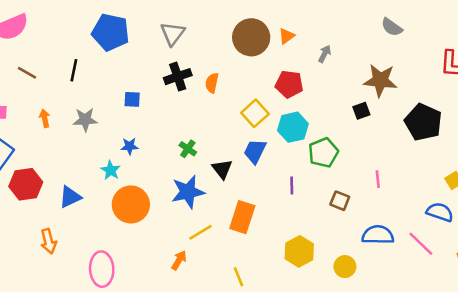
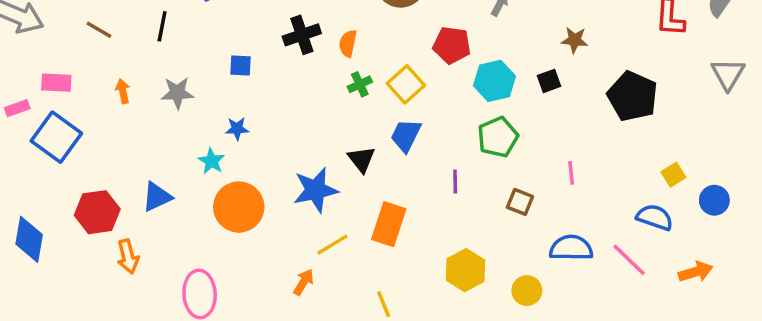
brown star: (380, 80) -> (575, 40), size x0.6
cyan hexagon: (293, 127) -> (494, 81), moved
green cross: (188, 149) -> (360, 84), moved, turned 30
red hexagon: (26, 184) -> (97, 212), moved

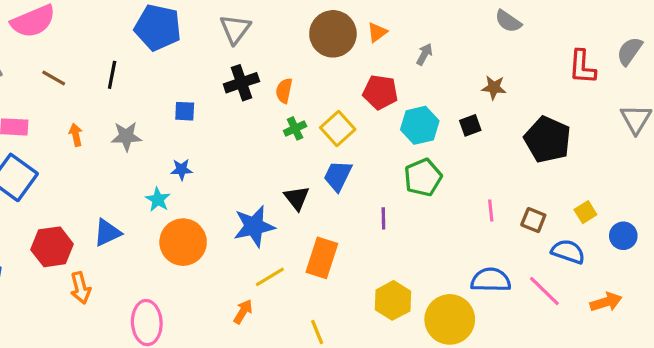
brown square: (520, 202) -> (533, 220), moved
yellow circle: (527, 291) -> (450, 319), size x1.8

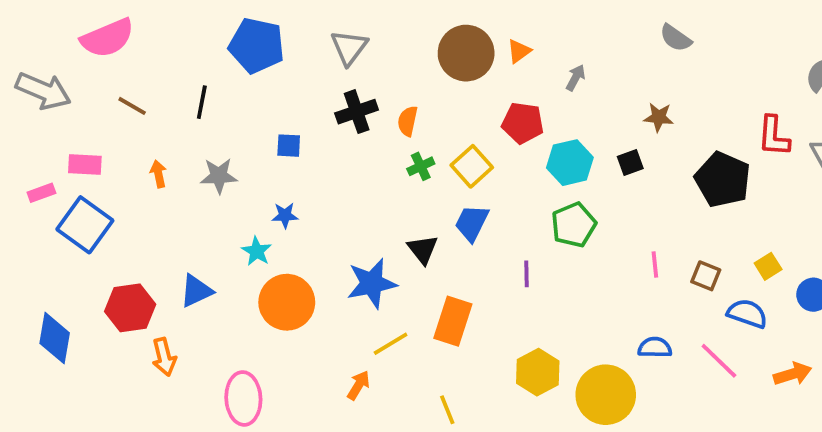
red L-shape: (582, 67) -> (774, 136), moved
blue semicircle: (491, 280) -> (655, 348), size x0.7

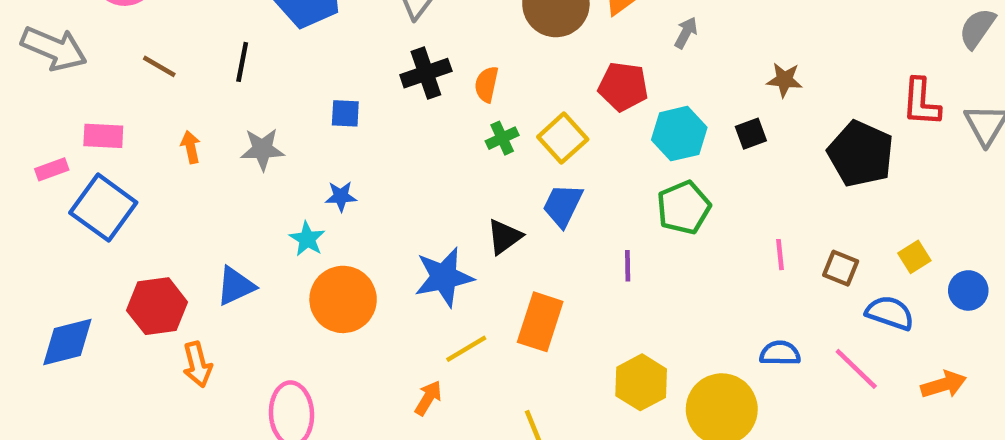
black triangle: (423, 249) -> (504, 237), turned 32
blue diamond: (55, 338) -> (67, 342), turned 66

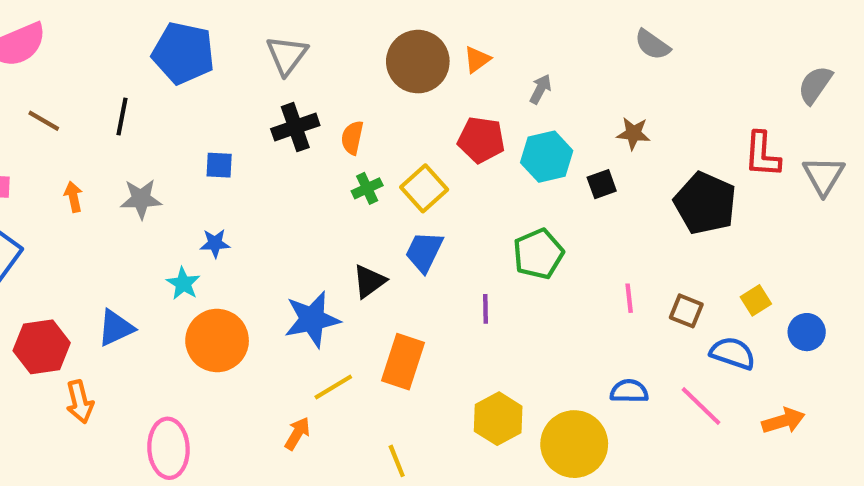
cyan hexagon: (679, 134) -> (547, 157), moved

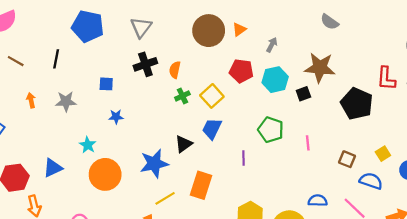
brown star: (633, 133) -> (320, 68), size x1.8
blue star: (215, 243) -> (116, 117), moved
green pentagon: (538, 254) -> (271, 130), turned -30
pink line: (629, 298) -> (308, 143), moved

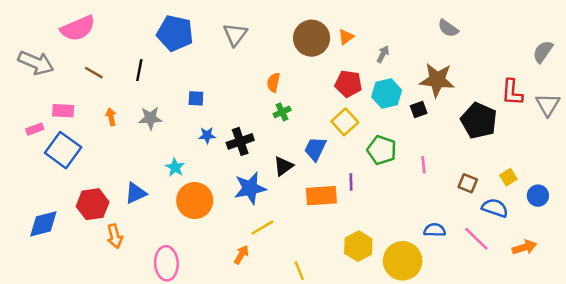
black cross: (145, 64) -> (240, 141), moved
yellow square: (212, 96) -> (345, 122), moved
orange rectangle: (201, 185) -> (321, 196), moved, turned 68

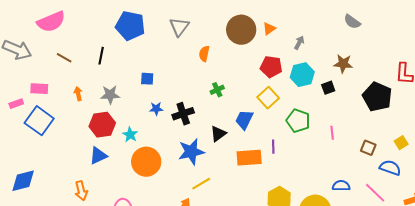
brown star: (437, 80) -> (343, 64), size x0.7
orange semicircle: (273, 82) -> (204, 54), moved
red hexagon: (93, 204) -> (102, 125), moved

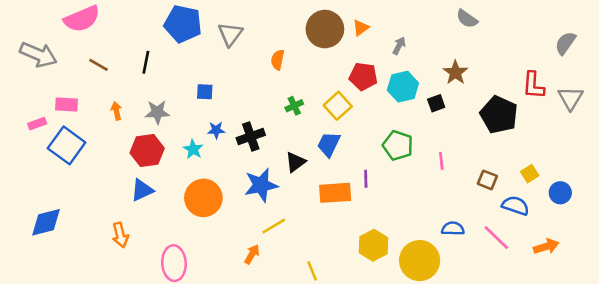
gray triangle: (179, 27) -> (230, 34), moved
brown star: (343, 64) -> (455, 73), turned 30
yellow square: (268, 98) -> (338, 106), moved
cyan star: (130, 135) -> (193, 149), moved

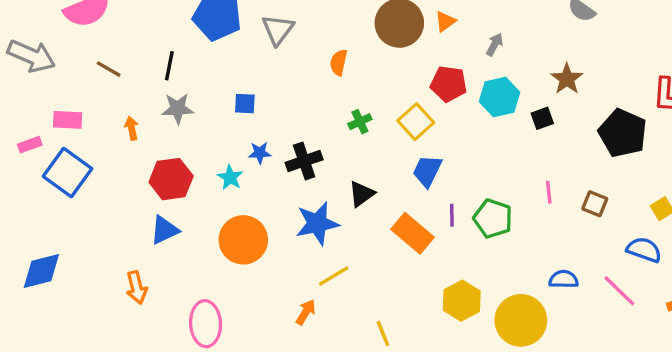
gray star: (157, 112) -> (178, 108), moved
blue trapezoid: (329, 144) -> (427, 171), moved
green pentagon: (398, 145) -> (493, 219), moved
brown square: (487, 180) -> (595, 204), moved
orange rectangle: (335, 193) -> (412, 233), turned 44

